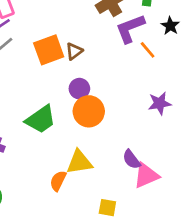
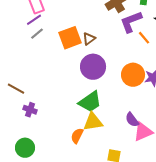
purple circle: (79, 89) -> (93, 67), size x1.6
orange circle: (89, 111) -> (133, 75), moved
green trapezoid: (41, 119) -> (90, 102), moved

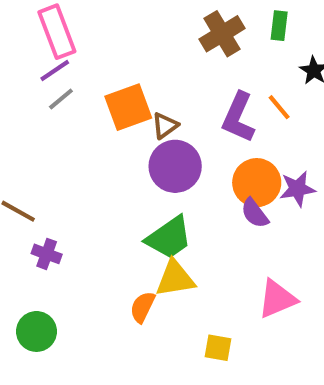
purple L-shape: (131, 22) -> (238, 117), moved, turned -45
brown triangle: (89, 39) -> (165, 126), moved
purple semicircle: (132, 120) -> (255, 213), moved

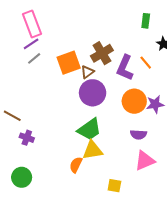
brown cross: (222, 34) -> (102, 53), moved
purple semicircle: (255, 213) -> (138, 135), moved, turned -49

